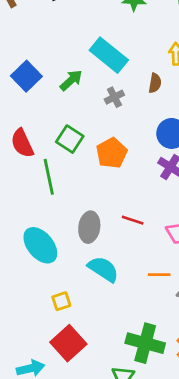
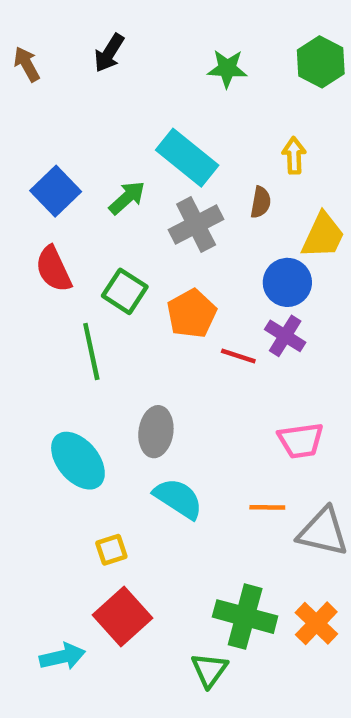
gray cross: (114, 97) -> (196, 224), size x1.6
red semicircle: (22, 143) -> (53, 269), moved
red line: (133, 220) -> (238, 356), moved

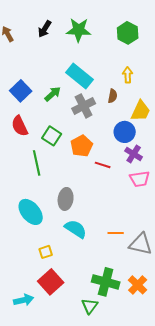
green hexagon: (321, 62) -> (128, 33), moved
green star: (227, 69) -> (79, 30), moved, size x1.4
purple cross: (285, 336) -> (134, 154), moved
pink trapezoid: (301, 441) -> (140, 179), moved

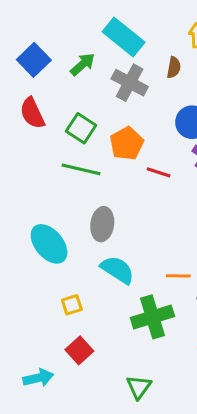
gray cross: (84, 106) -> (130, 83), turned -35
green line: (37, 163) -> (81, 169), moved, turned -65
red square: (51, 282) -> (79, 350), size x0.7
green cross: (106, 282) -> (152, 317), moved, turned -32

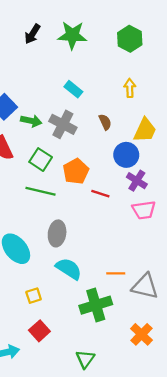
cyan rectangle: (124, 37) -> (73, 89), size x0.6
green arrow: (82, 64) -> (31, 121), moved, turned 54
brown semicircle: (174, 67) -> (105, 122), moved, turned -35
gray cross: (130, 83) -> (63, 124), moved

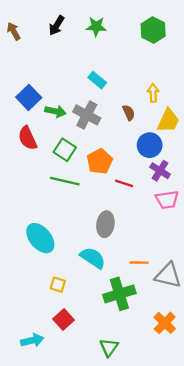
green star: (72, 35) -> (96, 27), size x0.7
yellow arrow: (130, 88) -> (153, 93), moved
gray ellipse: (57, 233) -> (105, 224), moved
yellow square: (34, 296) -> (58, 285), turned 35

